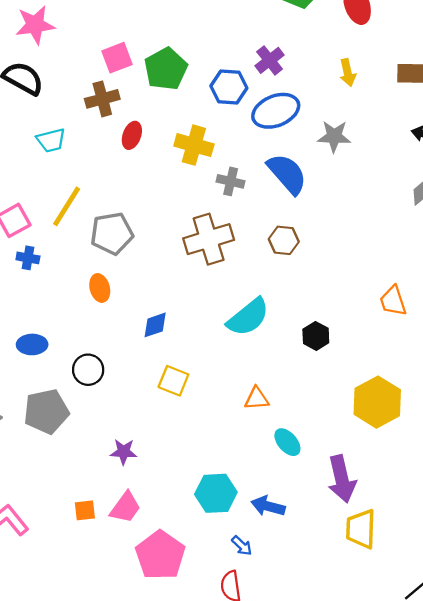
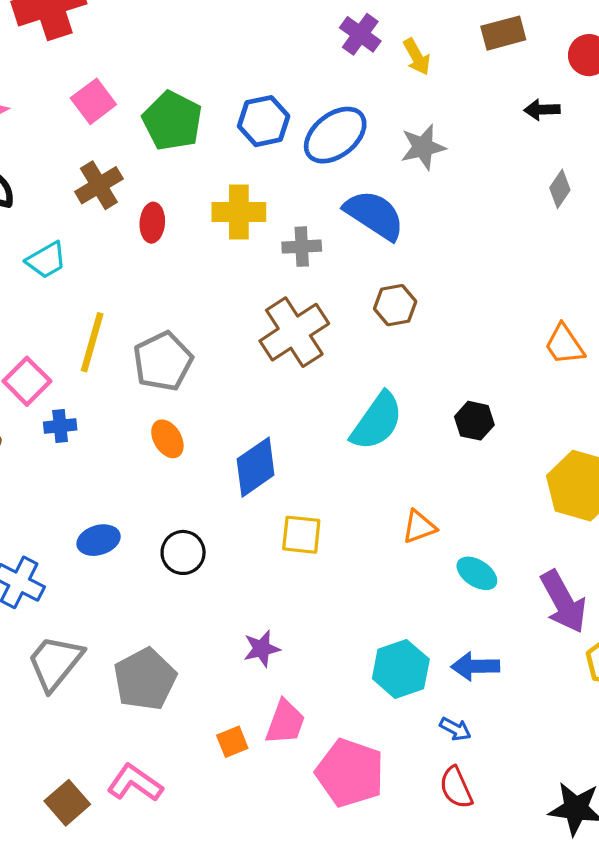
pink square: (117, 58) -> (93, 101), moved
purple cross: (270, 60) -> (360, 34), moved
blue diamond: (155, 325) -> (256, 467), size x1.5
gray pentagon: (46, 411) -> (145, 679), moved

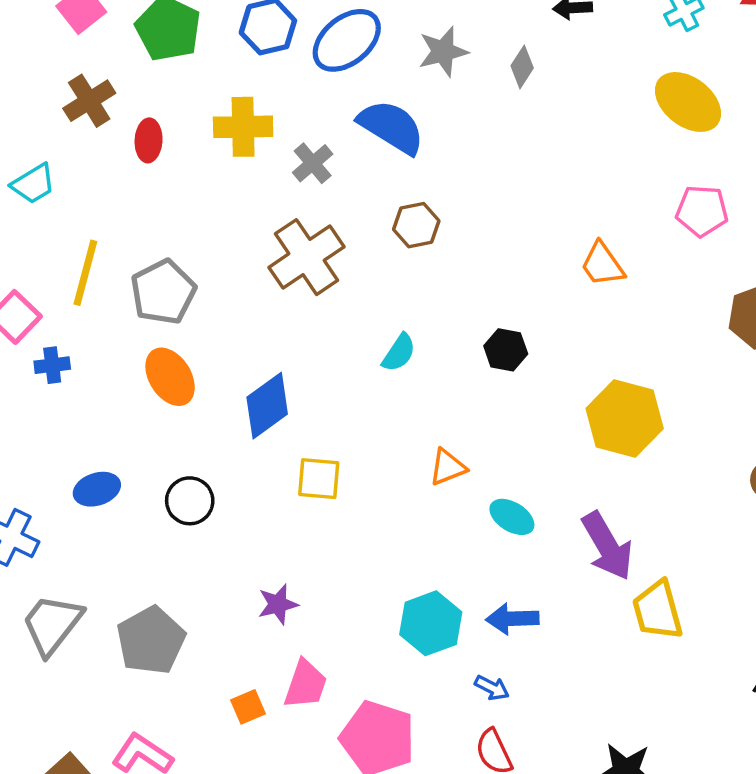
gray diamond: (560, 189) -> (522, 67), moved
gray cross: (302, 247) -> (313, 163), turned -36
cyan semicircle: (377, 421) -> (399, 353), size x0.6
orange ellipse: (167, 439) -> (170, 377), size x1.4

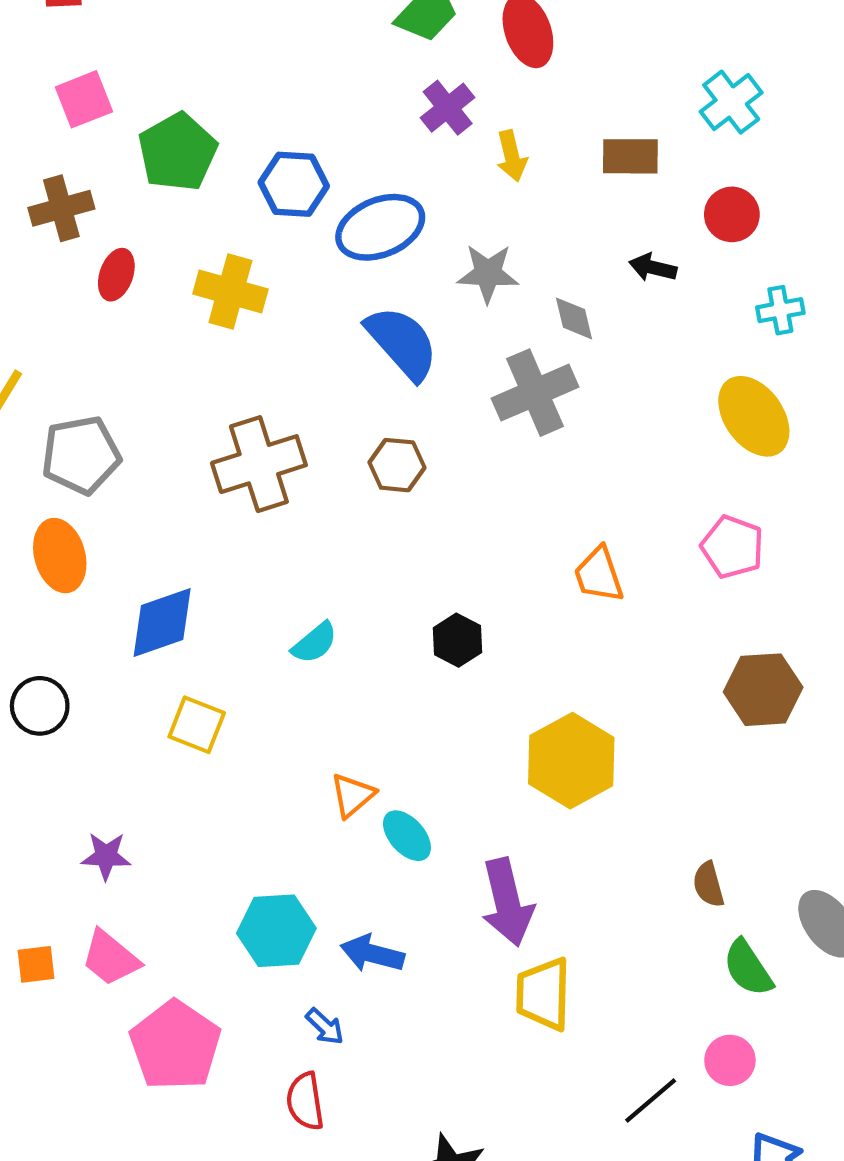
gray diamond: (522, 67) -> (574, 318), turned -63
gray cross: (313, 163) -> (535, 393), moved, size x1.6
cyan semicircle: (399, 353) -> (315, 643), moved
orange triangle: (448, 467) -> (352, 795), moved, turned -36
pink trapezoid: (306, 684) -> (110, 958), turned 94

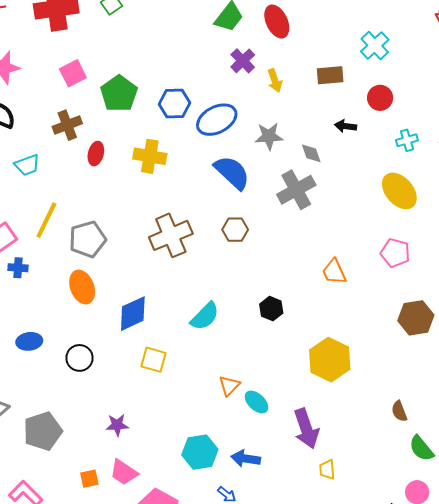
cyan semicircle: (315, 643) -> (205, 316), size x1.4
yellow trapezoid: (543, 994) -> (327, 470), size x0.6

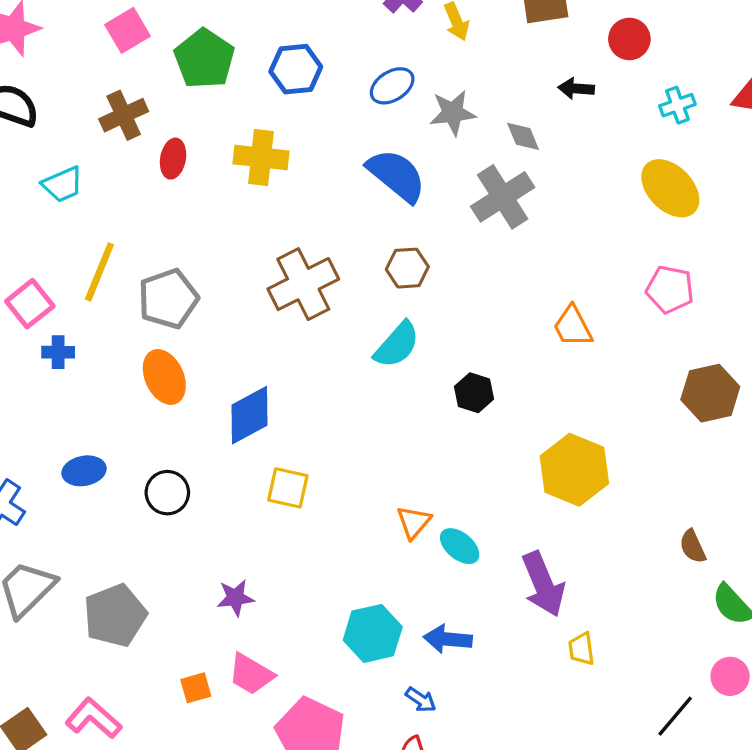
blue ellipse: (217, 120) -> (392, 86), moved, size x0.7
cyan semicircle: (205, 316) -> (397, 345), moved

